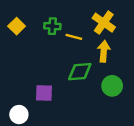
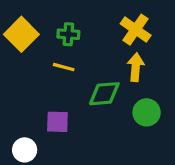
yellow square: (17, 26) -> (21, 34), size x1.5
yellow line: (74, 37) -> (64, 67), moved

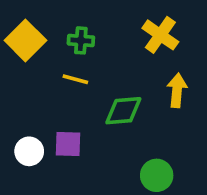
yellow arrow: (136, 67) -> (177, 90), moved
green circle: (147, 112) -> (157, 175), moved
white circle: (25, 150) -> (29, 151), moved

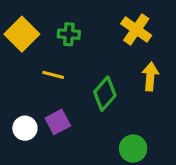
yellow line: (75, 79) -> (53, 75), moved
green diamond: (123, 111) -> (105, 94), turned -44
purple square: (68, 144) -> (58, 122), turned -30

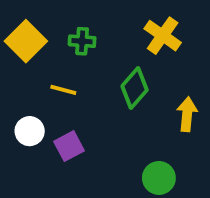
yellow arrow: (150, 76) -> (187, 114), moved
green diamond: (105, 94) -> (135, 88), moved
white circle: (25, 128) -> (30, 131), moved

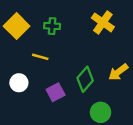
green diamond: (135, 88) -> (85, 79), moved
yellow arrow: (187, 114) -> (118, 72), turned -132
purple square: (69, 146) -> (56, 92), moved

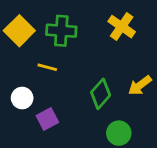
green cross: (52, 26) -> (61, 31), size x1.5
purple square: (56, 92) -> (47, 119), moved

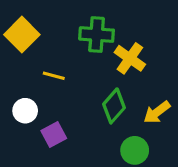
yellow cross: (122, 27) -> (130, 58), moved
green cross: (61, 31) -> (97, 35), moved
yellow arrow: (140, 85) -> (157, 112), moved

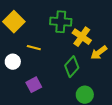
white circle: (25, 111) -> (13, 62), moved
yellow arrow: (157, 112) -> (99, 53), moved

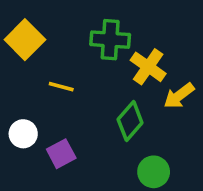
white circle: (13, 62) -> (23, 134), moved

